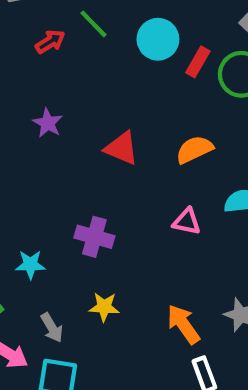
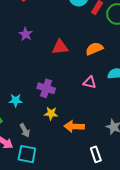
red triangle: (122, 148) -> (60, 47), turned -30
yellow star: (104, 307) -> (51, 113), moved
orange arrow: (183, 324) -> (74, 126), moved, turned -54

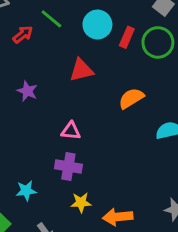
red triangle: (60, 47) -> (81, 70), moved
pink triangle: (90, 82) -> (71, 131), moved

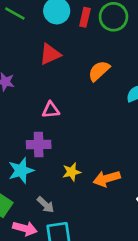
purple cross: (68, 167) -> (39, 145), moved
cyan star: (26, 191) -> (21, 170), size x1.4

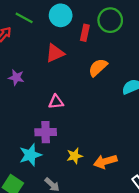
red rectangle: (85, 17) -> (85, 33), moved

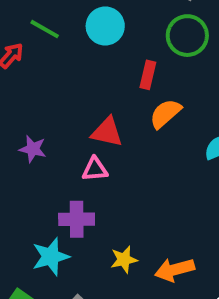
red rectangle: (85, 33) -> (148, 75), moved
red triangle: (55, 53) -> (107, 132), moved, turned 36
purple star: (16, 78) -> (33, 149), moved

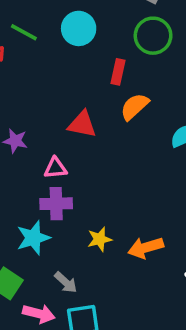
pink triangle: (95, 169) -> (56, 168), moved

